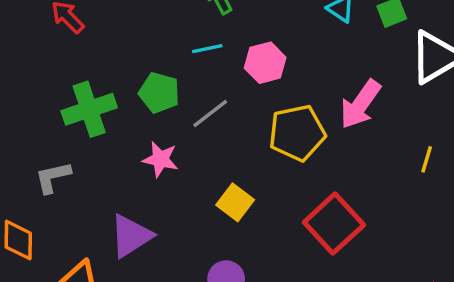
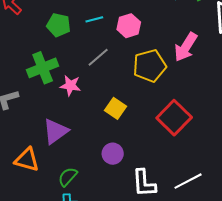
green pentagon: (159, 93) -> (59, 25), moved
green cross: (89, 109) -> (43, 68), moved

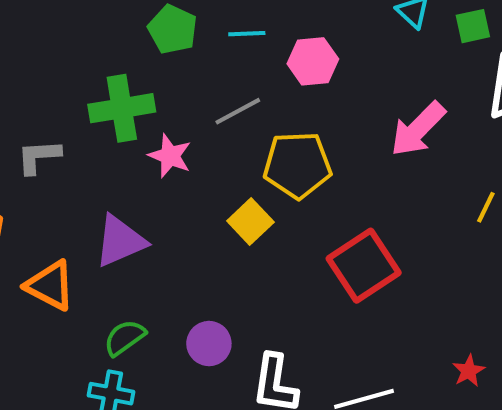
yellow pentagon: (150, 66) -> (297, 165), moved
purple circle: (113, 154) -> (209, 344), moved

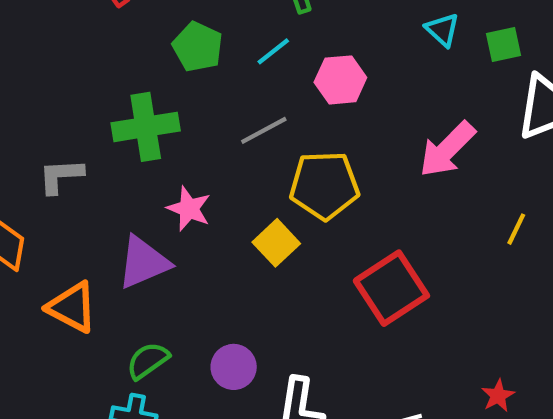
cyan line: (247, 34) -> (273, 51), turned -36
pink star: (170, 156) -> (189, 209), moved

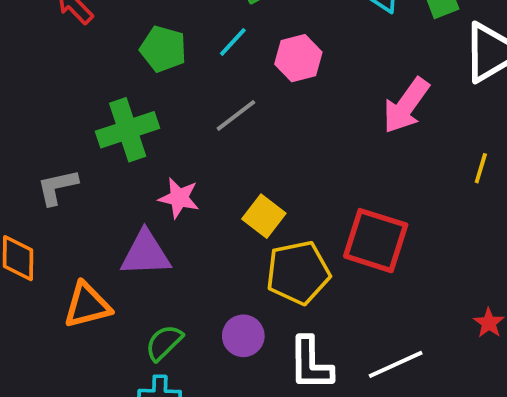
yellow pentagon: (324, 185) -> (298, 273), moved
purple triangle: (143, 262) -> (146, 254), turned 30
red square: (391, 288) -> (376, 241), turned -30
orange triangle: (72, 307) -> (87, 305), turned -33

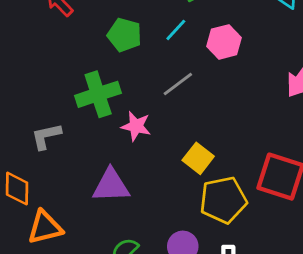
pink star: (179, 198) -> (136, 126), moved
orange triangle: (87, 305) -> (45, 227), moved

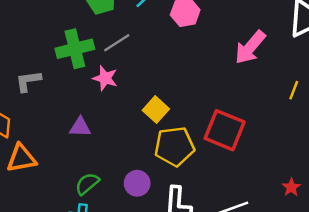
gray line: (178, 84) -> (117, 43), moved
purple triangle: (111, 186) -> (80, 127), size x0.7

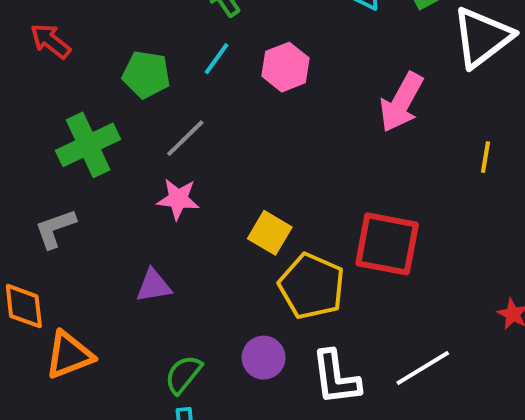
green cross: (75, 49) -> (88, 145), moved
yellow pentagon: (174, 146) -> (312, 286), turned -30

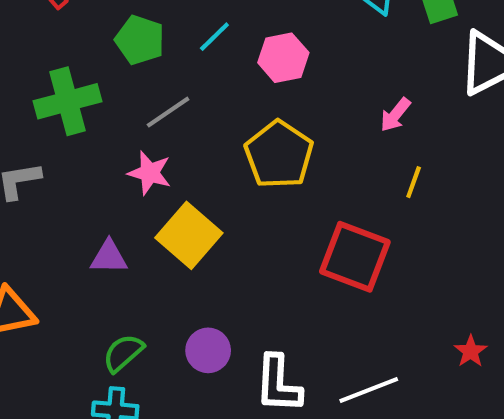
pink arrow: (401, 102) -> (395, 115), size x0.6
yellow line: (485, 157) -> (414, 182), moved
yellow square: (270, 233) -> (189, 235), moved, size x1.4
yellow pentagon: (312, 286) -> (279, 155), moved

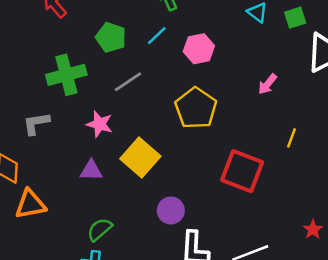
pink star: (150, 173) -> (100, 124), moved
yellow line: (414, 182) -> (291, 138), moved
purple circle: (208, 350) -> (171, 210), moved

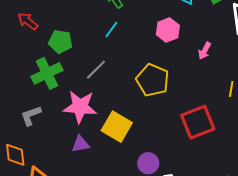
green pentagon: (111, 37) -> (60, 42), moved
pink hexagon: (199, 49) -> (168, 30), moved
pink star: (100, 124) -> (80, 107), size x1.6
red square: (242, 171) -> (198, 122), turned -32

